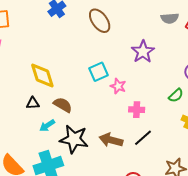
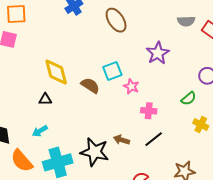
brown semicircle: (63, 105) -> (90, 85), moved
cyan arrow: (47, 126) -> (40, 131), moved
black star: (74, 139) -> (95, 152), moved
brown arrow: (111, 140) -> (121, 140), size x0.7

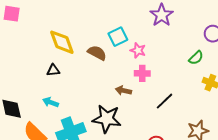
pink cross: (149, 111) -> (142, 73), moved
cyan arrow: (40, 131) -> (51, 102), turned 56
brown arrow: (121, 140) -> (123, 91), moved

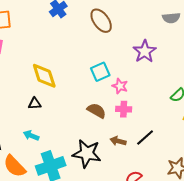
brown semicircle: (97, 53) -> (97, 111), moved
brown arrow: (123, 91) -> (118, 141), moved

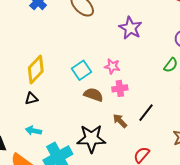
cyan square: (100, 72) -> (81, 70), moved
yellow diamond: (44, 76) -> (36, 69), turned 72
brown arrow: (118, 141) -> (120, 121), turned 42

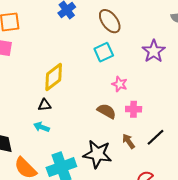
pink star: (112, 66) -> (120, 84), moved
cyan square: (81, 70) -> (104, 52), moved
cyan arrow: (33, 131) -> (42, 127), moved

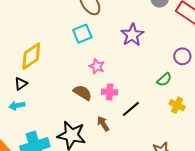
black triangle: (45, 105) -> (21, 84), turned -32
cyan arrow: (42, 127) -> (17, 106), turned -35
black line: (155, 137) -> (131, 109), moved

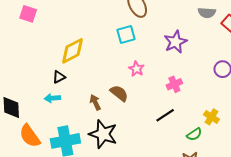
green semicircle: (164, 79) -> (194, 134), moved
pink cross: (110, 92) -> (174, 84), moved, turned -35
brown arrow: (103, 124) -> (95, 102), moved

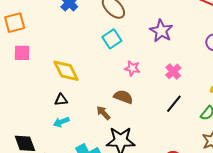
pink square: (28, 14) -> (22, 53), moved
yellow diamond: (73, 51) -> (66, 71), turned -72
black triangle: (59, 77) -> (61, 100), turned 40

